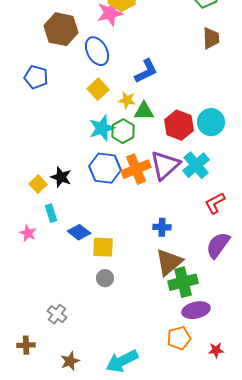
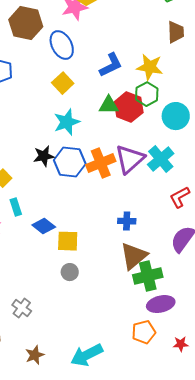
yellow star: (127, 100) -> (150, 67), moved, size x1.5
red hexagon: (179, 125) -> (129, 107), moved
green hexagon: (123, 131) -> (147, 94), moved
black star: (61, 177) -> (44, 156), moved, turned -30

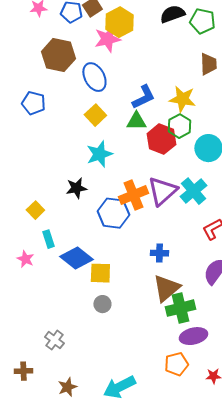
green triangle: (109, 105) -> (136, 121), moved
blue hexagon: (70, 162) -> (113, 213), moved
blue diamond: (44, 226) -> (76, 258), size x1.4

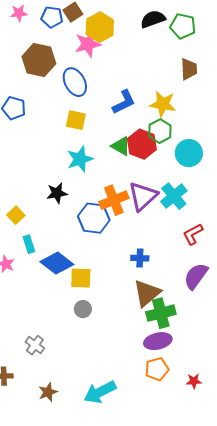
yellow square: (95, 115) -> (76, 120), turned -35
green triangle: (136, 121) -> (121, 146), moved, turned 30
purple ellipse: (193, 336) -> (158, 341), moved

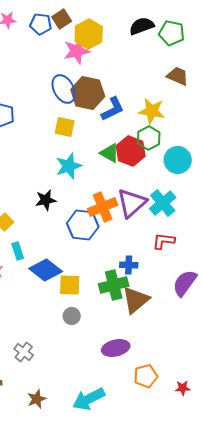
brown hexagon: (39, 60) -> (88, 93), moved
brown trapezoid: (189, 69) -> (178, 76), turned -65
red L-shape: (193, 234) -> (164, 241), moved, turned 35
green cross: (161, 313) -> (114, 285), moved
purple ellipse: (158, 341) -> (116, 348), moved

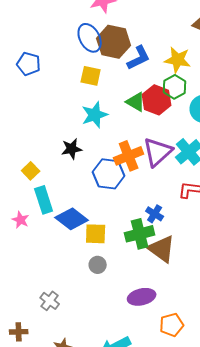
cyan rectangle: (18, 251) -> (44, 200), size x1.5
blue cross: (129, 265) -> (155, 214), turned 30
brown triangle: (136, 300) -> (162, 249), turned -44

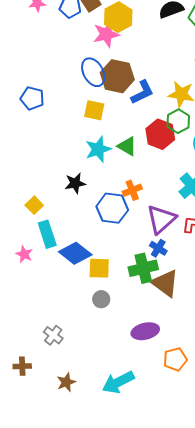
green triangle: (136, 102) -> (127, 146), moved
purple triangle: (158, 152) -> (161, 219), moved
orange cross: (129, 156) -> (132, 190), size x0.7

